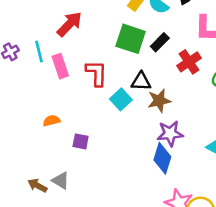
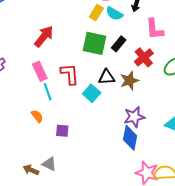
cyan line: (39, 52) -> (48, 92), moved
brown star: (159, 101) -> (129, 81), moved
orange semicircle: (52, 121) -> (37, 116), turned 72

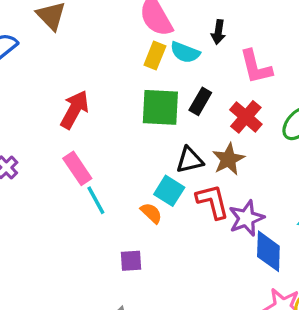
red L-shape: (70, 74) -> (213, 201), moved
orange semicircle: (37, 116) -> (151, 213), moved
blue diamond: (130, 138) -> (268, 251), moved

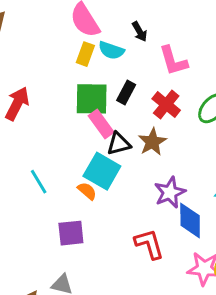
black arrow: (218, 32) -> (140, 32), turned -36
pink rectangle: (77, 168) -> (101, 124), moved
cyan square: (169, 191) -> (102, 171), size x1.4
red L-shape: (213, 201) -> (149, 244), moved
purple square: (131, 261) -> (71, 233), size x1.4

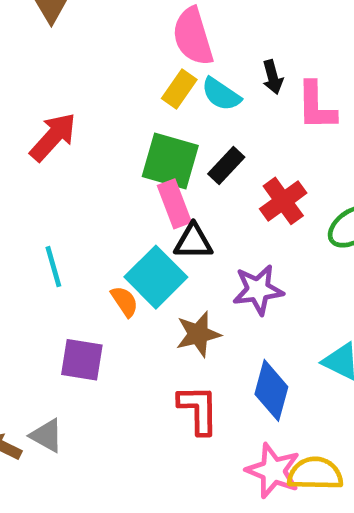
pink L-shape: (173, 61) -> (316, 106), moved
brown star: (152, 142) -> (198, 334), moved
purple star: (170, 192) -> (258, 290), moved

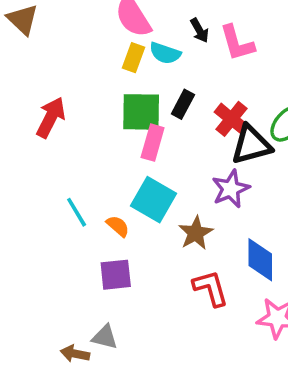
pink rectangle: (174, 204) -> (153, 143), turned 52
black triangle: (193, 242) -> (251, 145), moved, size x1.4
orange semicircle: (125, 301) -> (118, 226), moved

